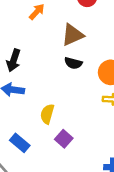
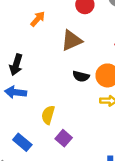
black semicircle: (73, 63) -> (81, 76), moved

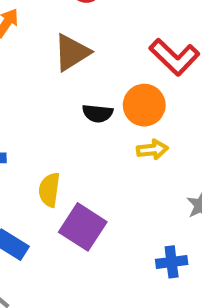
purple square: (64, 138) -> (83, 227), size x1.5

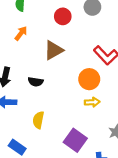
black semicircle: (98, 113) -> (36, 82), moved
purple square: (83, 227) -> (75, 140), moved

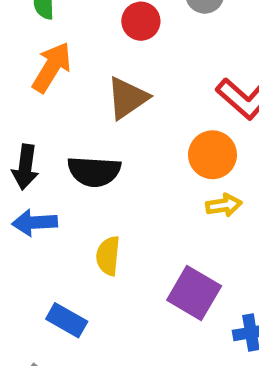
orange arrow: (21, 33) -> (52, 67), size x1.5
black semicircle: (36, 82) -> (94, 171), size x1.5

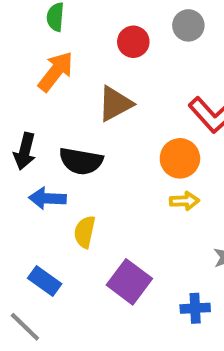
blue arrow: (35, 223) -> (47, 198), moved
purple square: (194, 293) -> (129, 282), moved

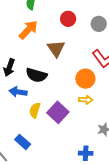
gray circle: (188, 25) -> (99, 24), moved
brown triangle: (115, 104) -> (56, 49), turned -42
blue rectangle: (45, 281) -> (23, 142), moved
purple square: (129, 282) -> (58, 112), moved

